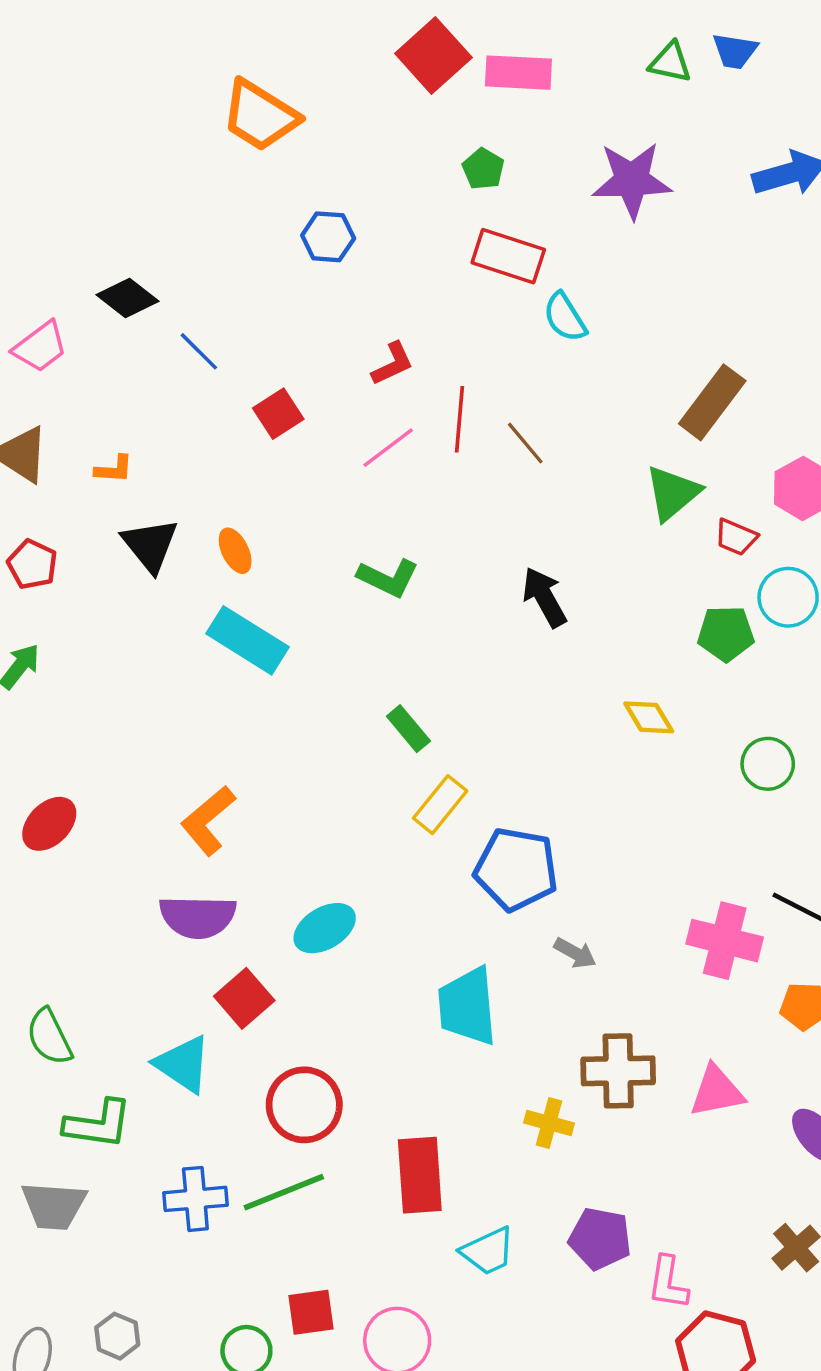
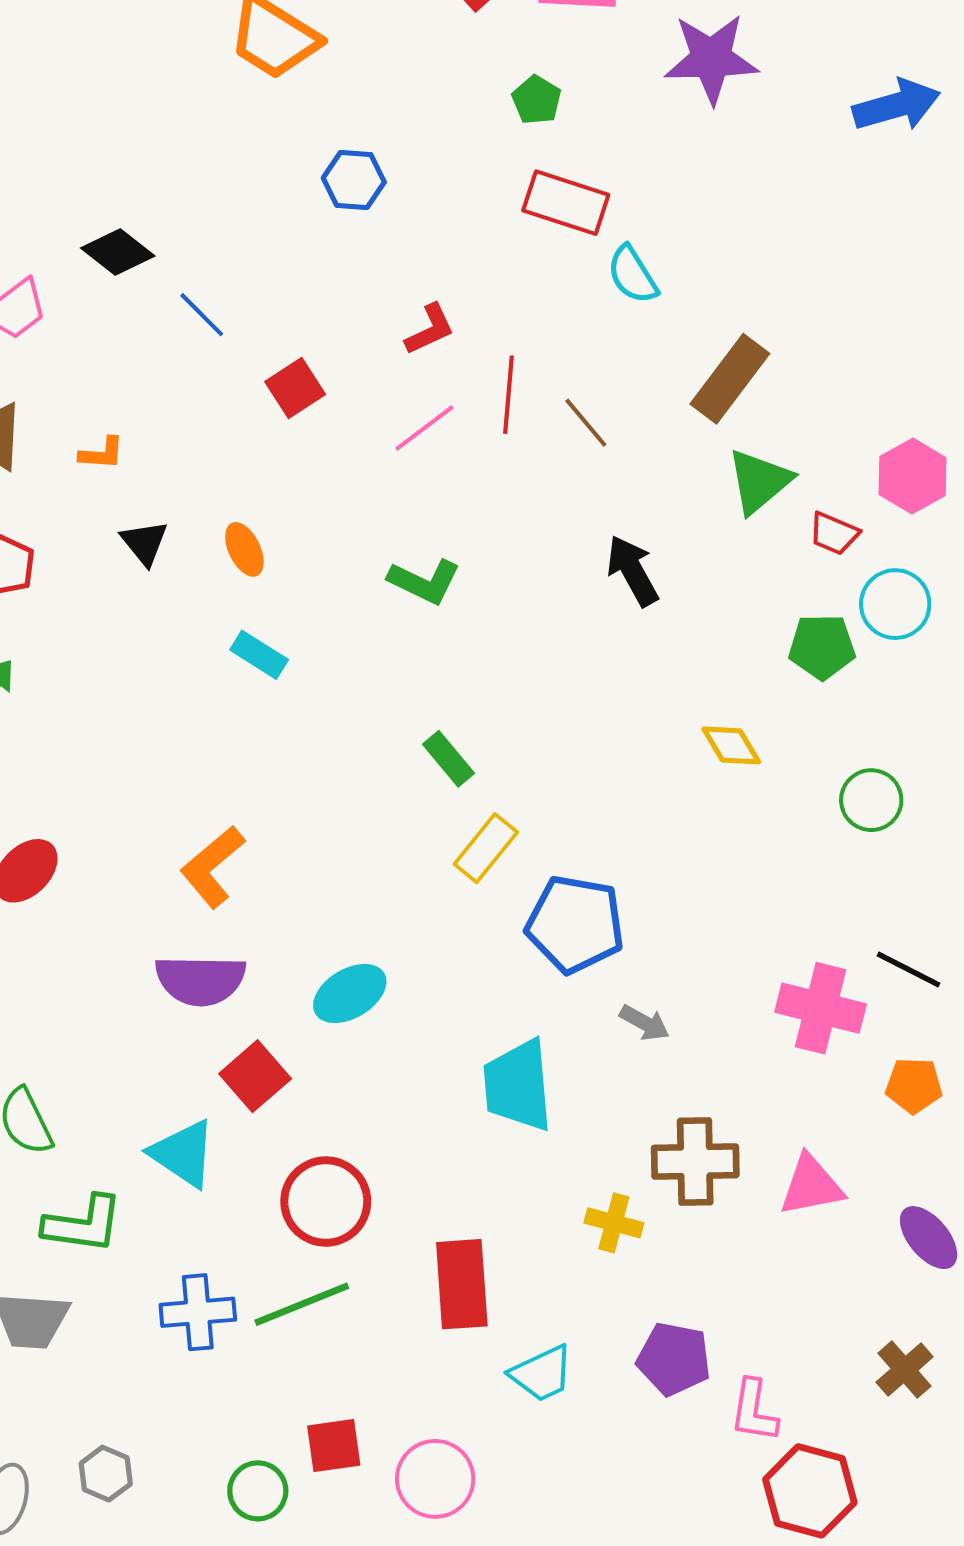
purple star: (632, 180) -> (711, 59), moved
brown rectangle: (712, 402) -> (730, 379), moved
black triangle: (150, 545) -> (144, 543), size x0.7
black arrow: (544, 597) -> (633, 571), moved
cyan rectangle: (248, 640) -> (259, 655), size x0.6

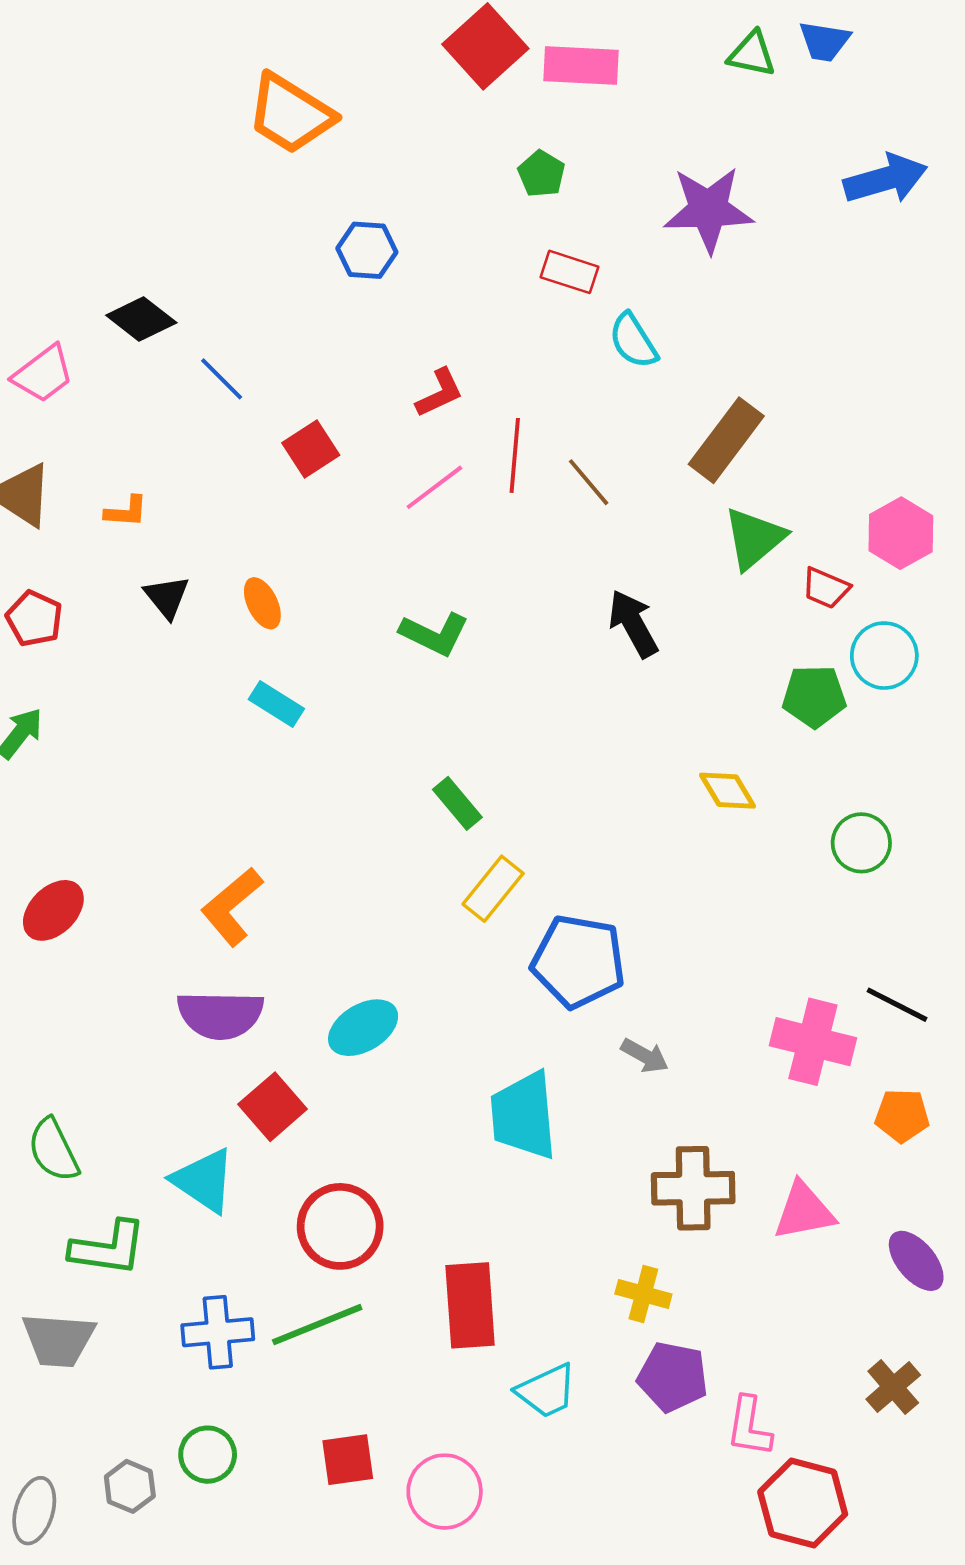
purple star: (711, 59) -> (708, 209), moved
red rectangle: (566, 203) -> (570, 272), size x0.7
yellow cross: (614, 1223) -> (643, 1294), moved
green circle: (258, 1491) -> (208, 1455), moved

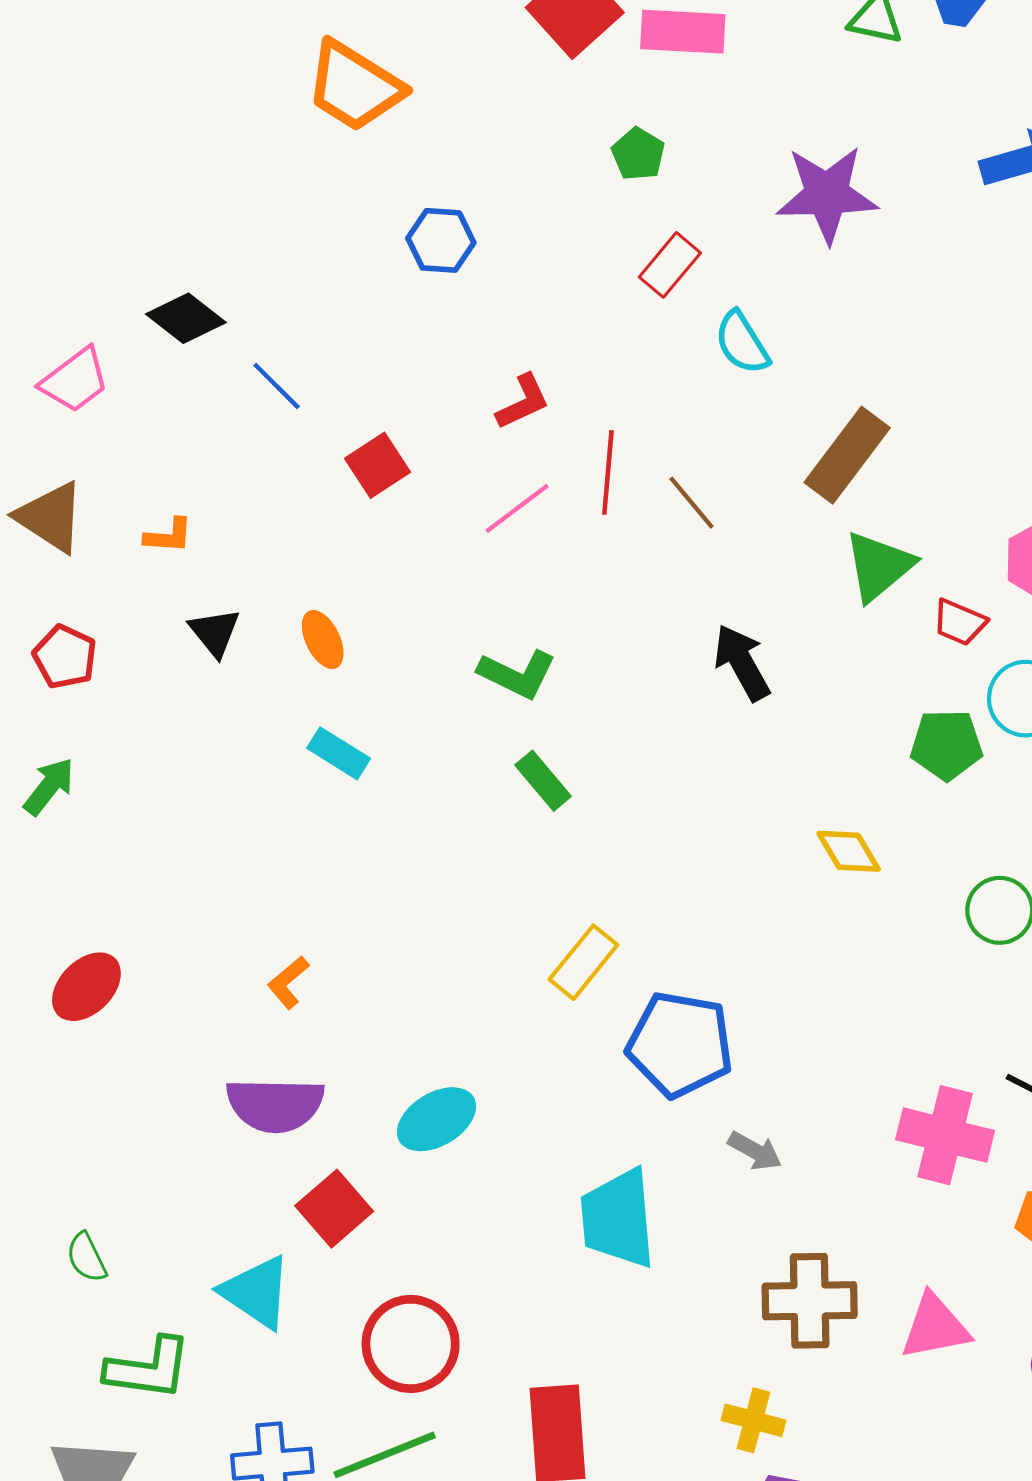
red rectangle: (570, 272) -> (670, 265), turned -68
green rectangle: (457, 803) -> (543, 781), moved
orange L-shape: (232, 907) -> (288, 982), size x0.6
green semicircle: (53, 1150) -> (86, 1258), size x0.7

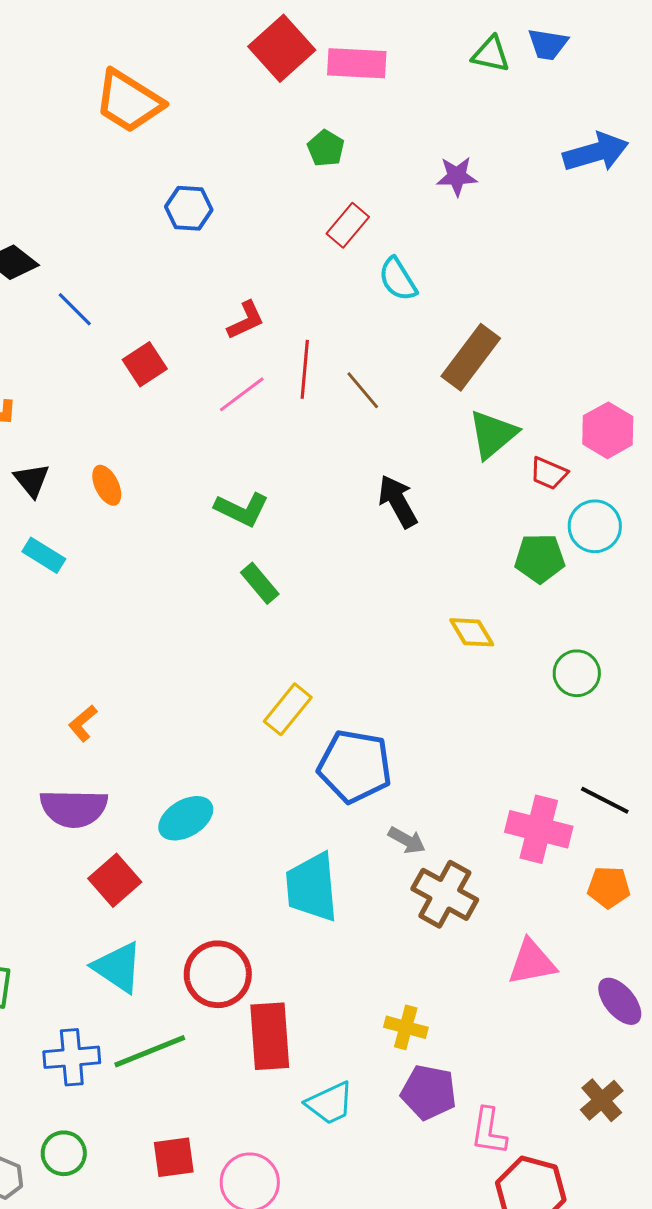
purple star: (827, 194) -> (457, 176), size x0.6
cyan rectangle: (339, 753) -> (44, 555), moved
cyan triangle: (256, 1292) -> (118, 967), moved
brown cross: (810, 1301) -> (445, 894), moved, turned 30
red circle: (411, 1344) -> (218, 974), moved

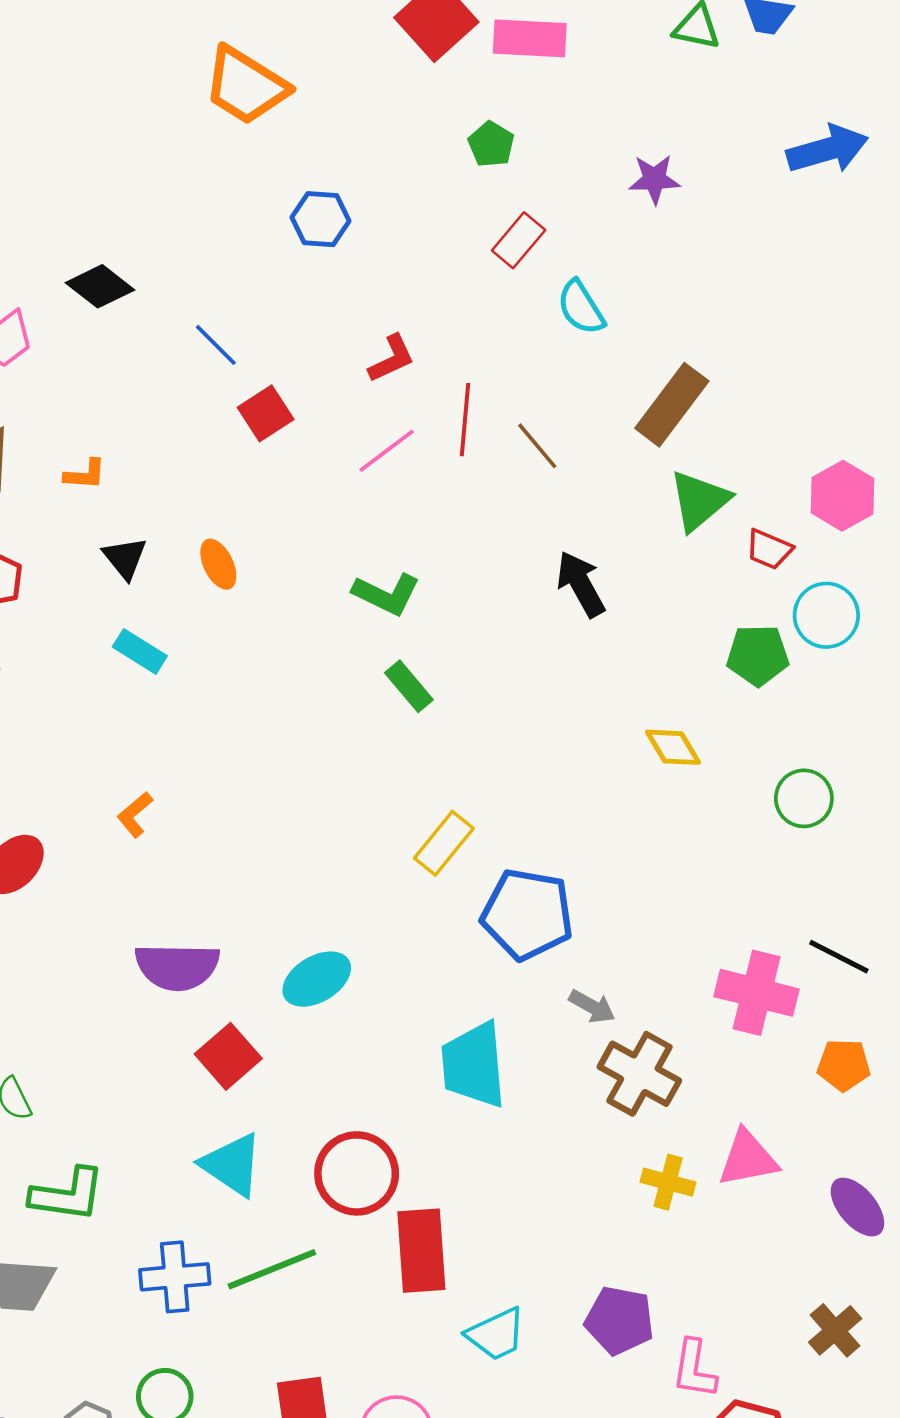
blue line: (75, 309) -> (216, 345), moved
orange L-shape: (83, 723) -> (135, 815), moved
yellow cross: (406, 1027) -> (668, 1182), moved

